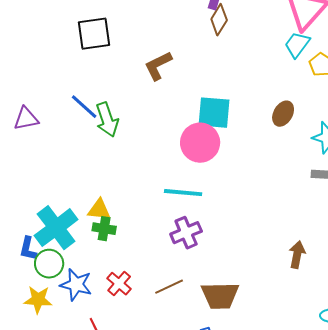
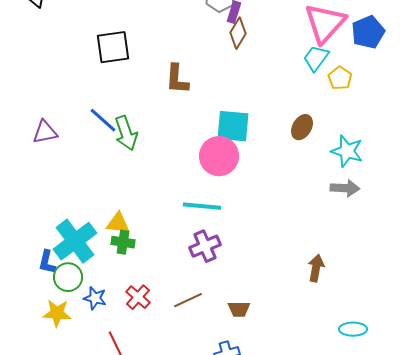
brown L-shape: (158, 66) -> (177, 79), turned -60
blue star: (76, 285) -> (95, 298), size x0.7
brown trapezoid: (220, 296) -> (239, 309), size x0.6

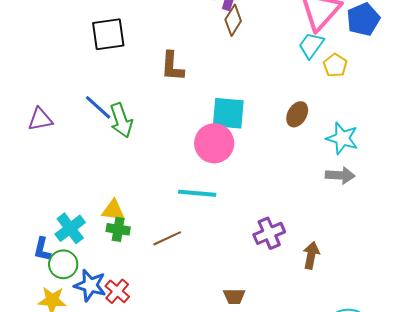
cyan cross: (75, 241) -> (70, 228), size x0.7
purple cross: (205, 246) -> (269, 233), moved
red cross: (138, 297) -> (117, 291), moved
blue star: (95, 298) -> (90, 285), size x1.4
brown line: (188, 300) -> (167, 238), moved

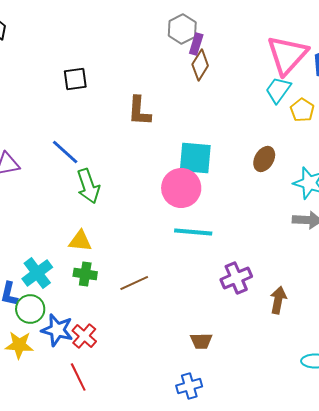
black square: (108, 34) -> (75, 79), size x0.7
green arrow: (121, 120) -> (88, 186), moved
cyan line: (197, 193) -> (193, 232), moved
yellow triangle: (113, 210) -> (80, 241), moved

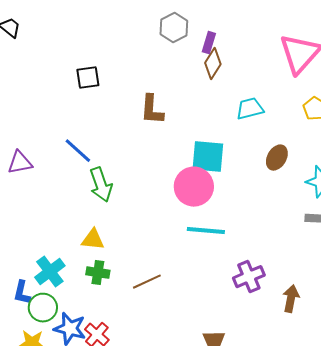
gray hexagon: (182, 29) -> (174, 28), moved
cyan trapezoid: (278, 90) -> (250, 109), moved, turned 40

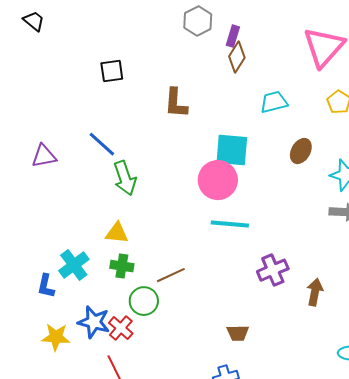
green circle: (43, 308) -> (144, 301), moved

